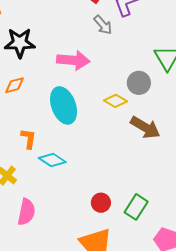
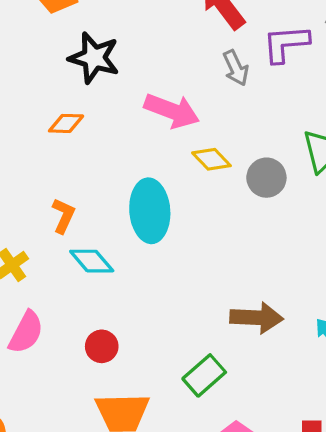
yellow diamond: (116, 101) -> (211, 159), moved
cyan ellipse: (64, 105) -> (150, 211), moved
brown arrow: (145, 127) -> (256, 318), moved, turned -44
red circle: (101, 203) -> (102, 346), moved

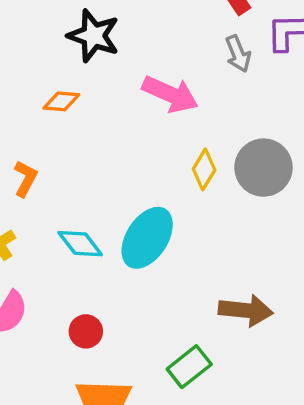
yellow diamond: (211, 159) -> (204, 169), moved, turned 72
gray circle: (266, 178) -> (263, 168), size x1.4
cyan ellipse: (150, 211) -> (147, 238), moved, turned 34
orange L-shape: (63, 216) -> (25, 179), moved

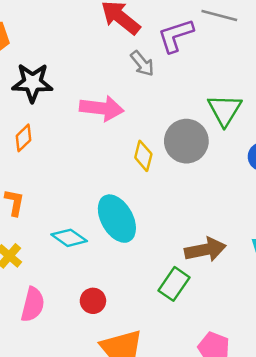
orange diamond: (61, 101) -> (24, 138), turned -32
cyan ellipse: (147, 238) -> (117, 219), turned -45
green rectangle: (189, 367) -> (174, 284), moved

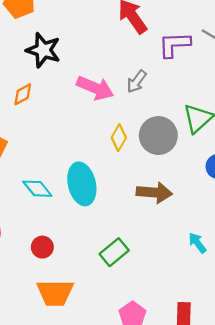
gray arrow: (142, 64) -> (137, 82), moved, turned 60
brown arrow: (205, 250) -> (154, 193), moved

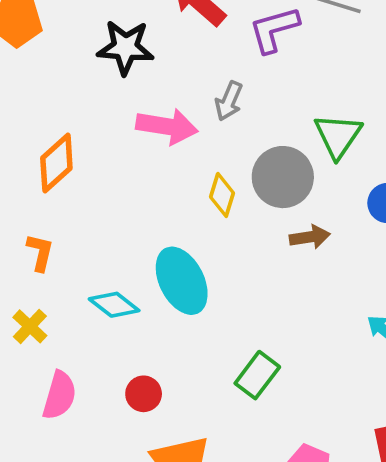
black star: (43, 50) -> (125, 47), moved
orange diamond: (23, 94) -> (56, 163), size x1.5
brown arrow: (154, 193) -> (310, 237), moved, size x0.7

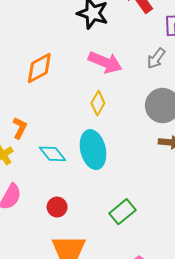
gray arrow: (229, 101) -> (156, 58), moved
yellow diamond: (222, 195) -> (98, 103), moved
orange L-shape: (40, 252) -> (20, 128), moved

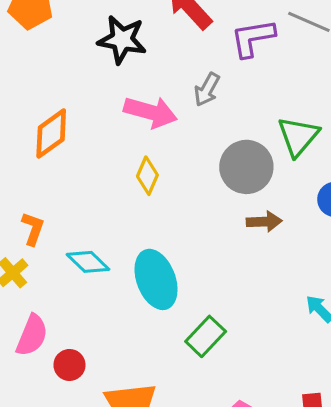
gray arrow: (156, 58) -> (207, 90), moved
cyan ellipse: (93, 150) -> (156, 279), moved
red circle: (57, 207) -> (69, 365), moved

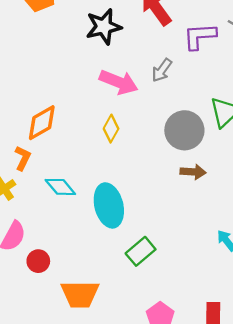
black star: (122, 40) -> (104, 27), turned -30
orange diamond: (51, 133) -> (42, 123), moved

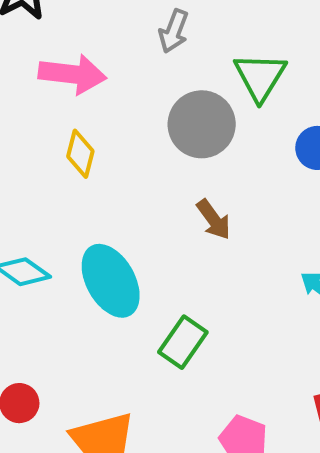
gray arrow: (162, 70) -> (174, 31), moved
brown arrow: (193, 172) -> (214, 219), moved, turned 65

